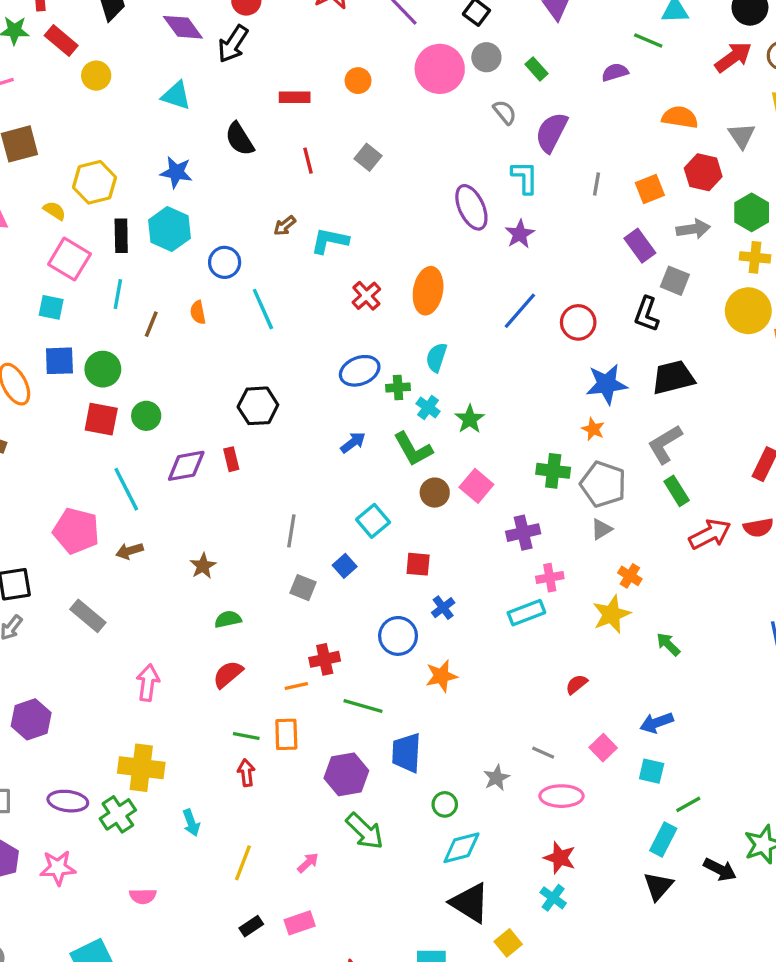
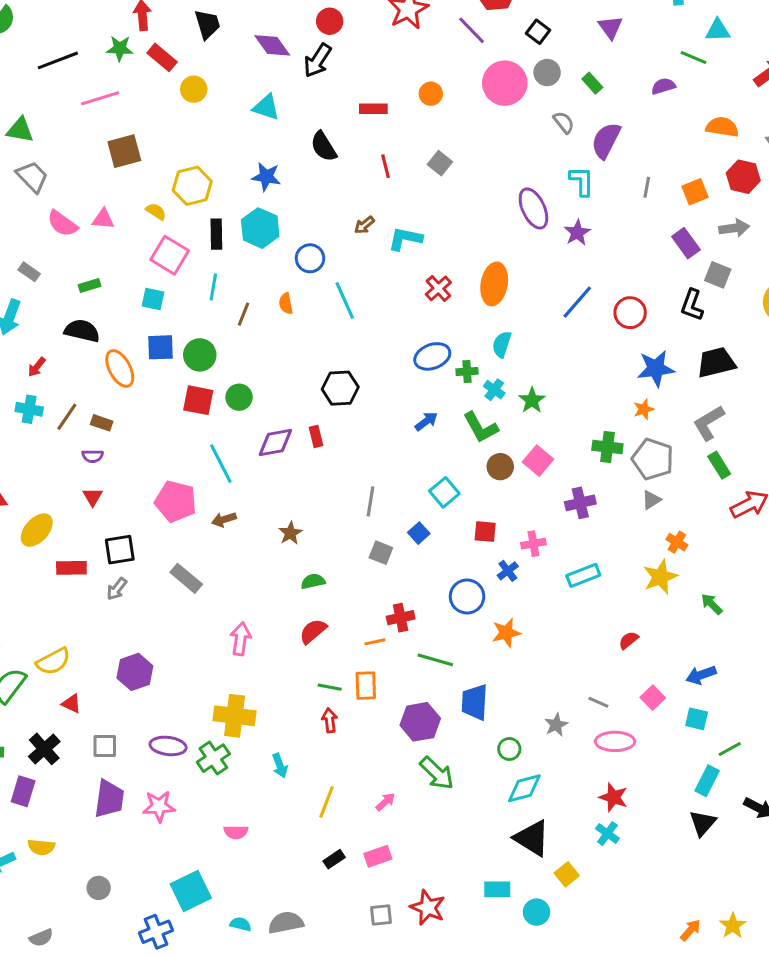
orange star: (593, 429) -> (644, 409), turned 30
pink cross: (550, 578) -> (533, 544), moved

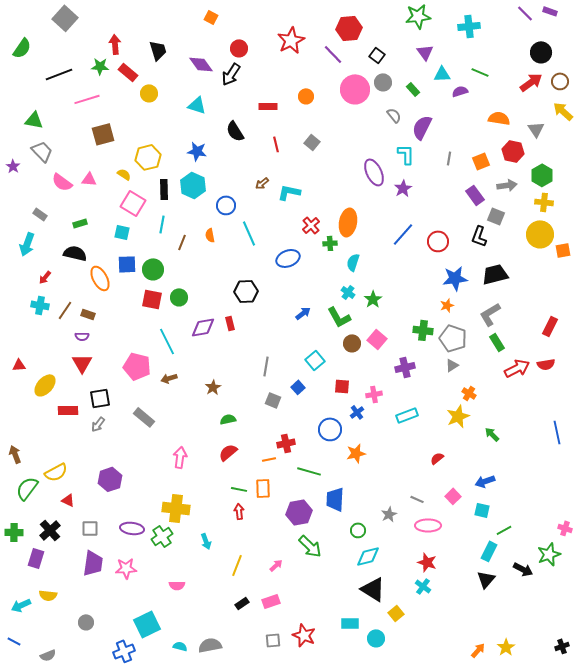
cyan triangle: (718, 30) -> (442, 74), moved
blue ellipse: (432, 356) -> (288, 258), moved
green cross: (467, 372) -> (330, 243), moved
red triangle: (93, 497) -> (82, 363), size x1.5

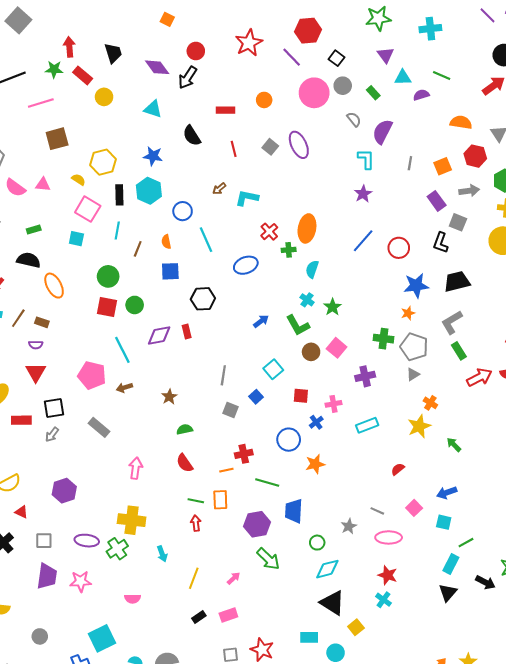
purple ellipse: (374, 172) -> (299, 145), moved
blue square: (127, 264) -> (170, 271), moved
red semicircle: (228, 452) -> (185, 463), turned -84

